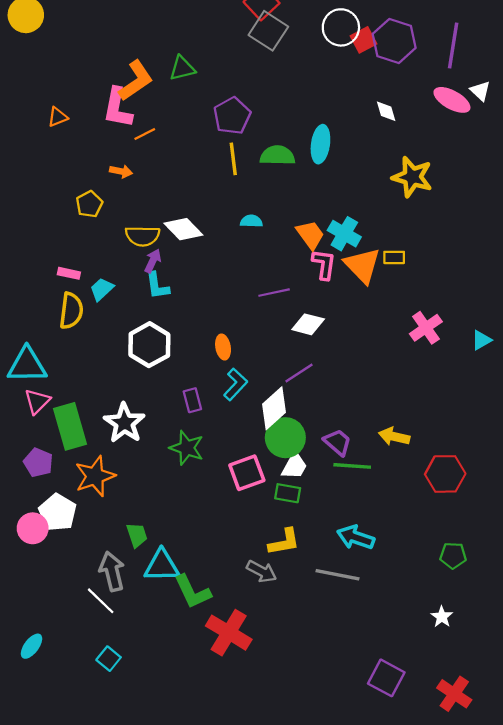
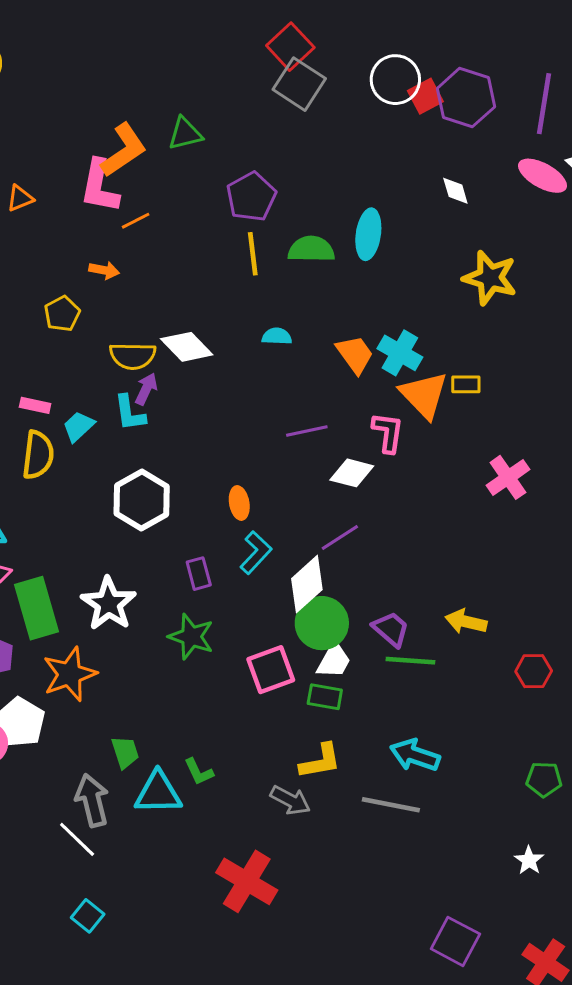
pink L-shape: (324, 264) -> (388, 432), moved
cyan L-shape: (157, 286) -> (130, 413), moved
red hexagon: (445, 474) -> (534, 671), size x0.7
green L-shape: (192, 592) -> (199, 772), moved, size x0.6

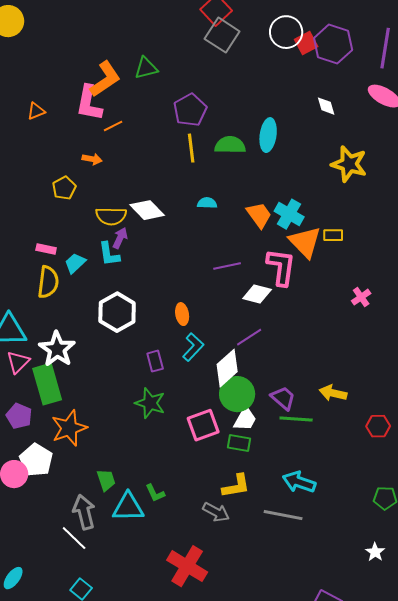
pink L-shape: (388, 432) -> (281, 267), size x1.4
pink cross: (508, 477) -> (361, 297), size x0.7
white star: (109, 604) -> (57, 349), moved

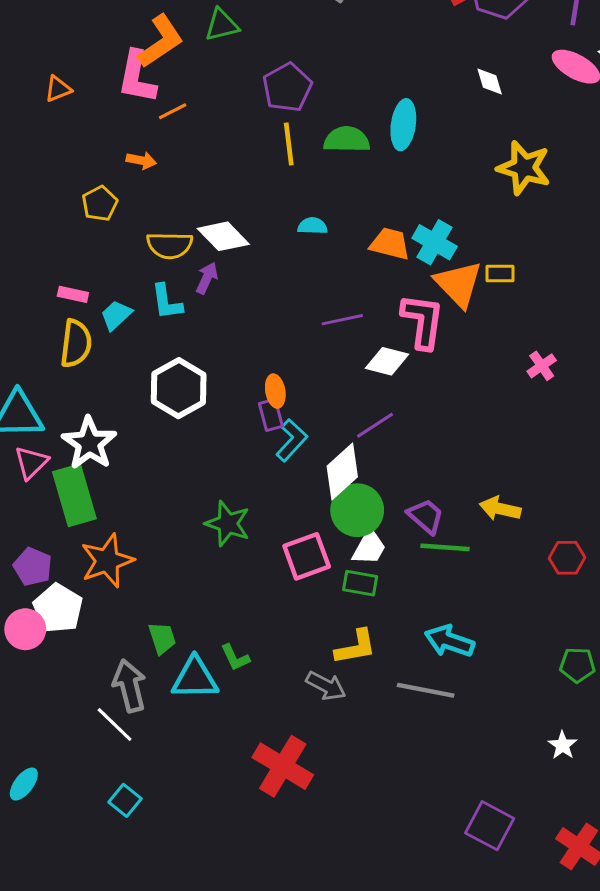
orange trapezoid: (259, 215) -> (390, 244), turned -40
purple arrow: (120, 238) -> (207, 278), moved
purple rectangle: (155, 361) -> (271, 415), moved
purple pentagon: (19, 416) -> (33, 567), moved

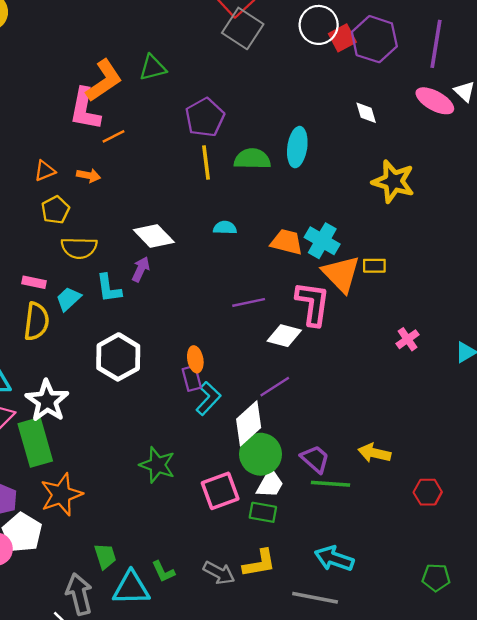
orange triangle: (58, 89) -> (45, 171), moved
yellow semicircle: (170, 245) -> (79, 248), moved
gray arrow: (326, 686) -> (219, 573), moved

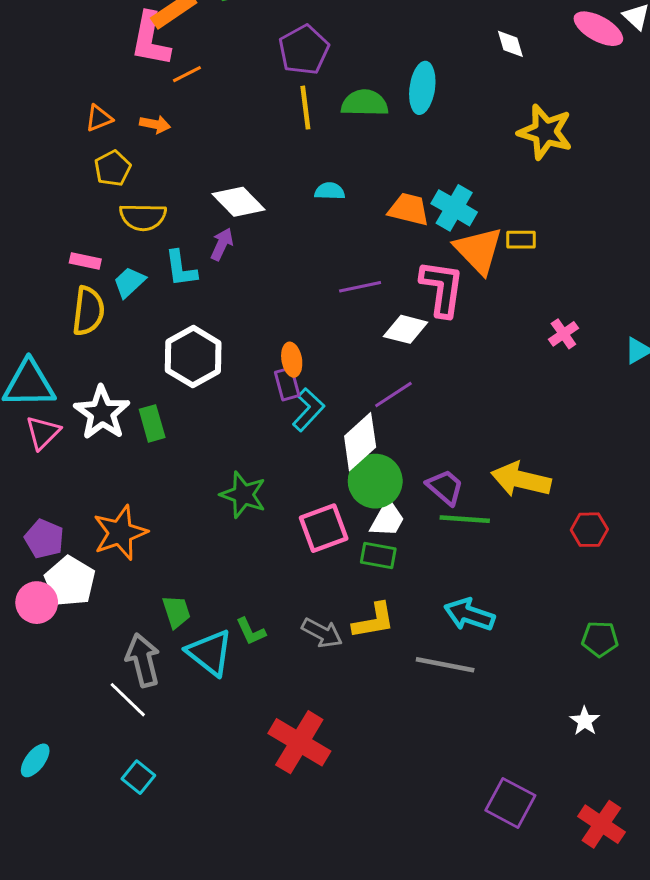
green rectangle: (35, 442) -> (152, 423), moved, size x0.6
yellow arrow: (374, 453) -> (521, 480), size x1.4
cyan triangle: (131, 588) -> (210, 653), turned 39

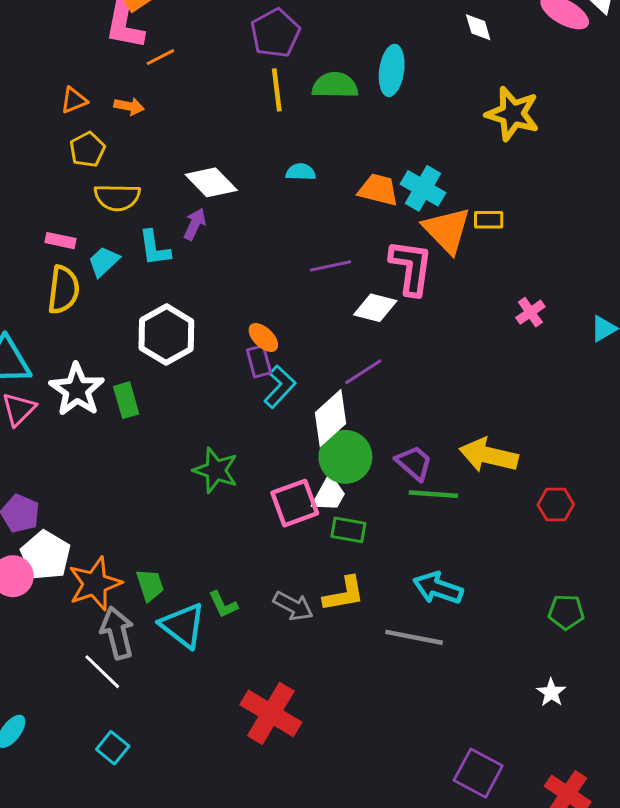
orange ellipse: (292, 360) -> (263, 338), turned -36
white trapezoid: (387, 519) -> (329, 494), moved
orange star: (120, 533) -> (95, 584), moved

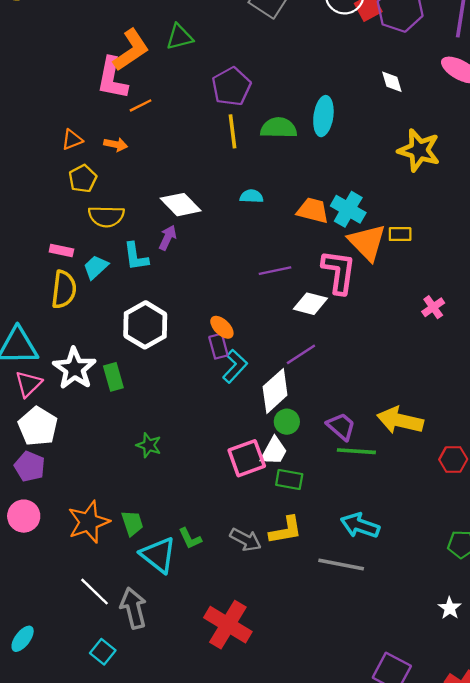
green circle: (345, 457) -> (287, 422), size x0.6
green star: (216, 470) -> (149, 445), moved, size x0.7
white pentagon: (46, 555) -> (38, 426), moved
gray arrow: (117, 633) -> (133, 608), moved

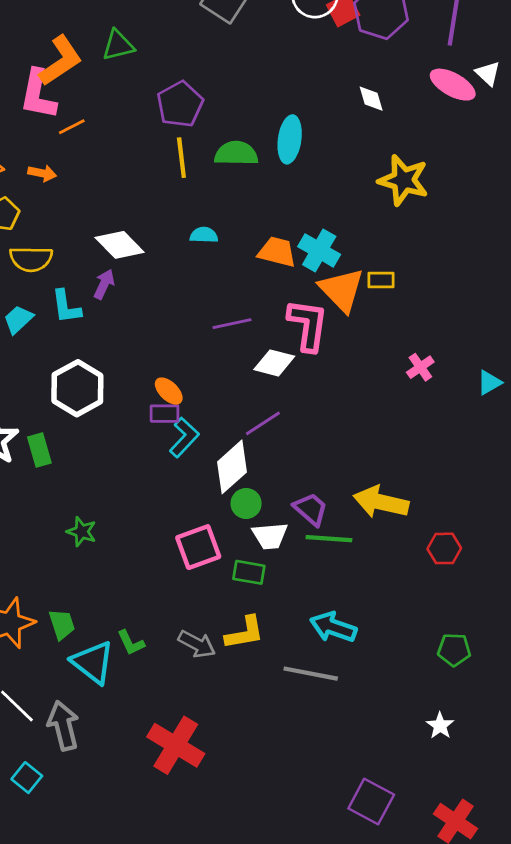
purple rectangle: (218, 346) -> (165, 414), turned -75
white trapezoid: (274, 451) -> (270, 536), moved, turned 56

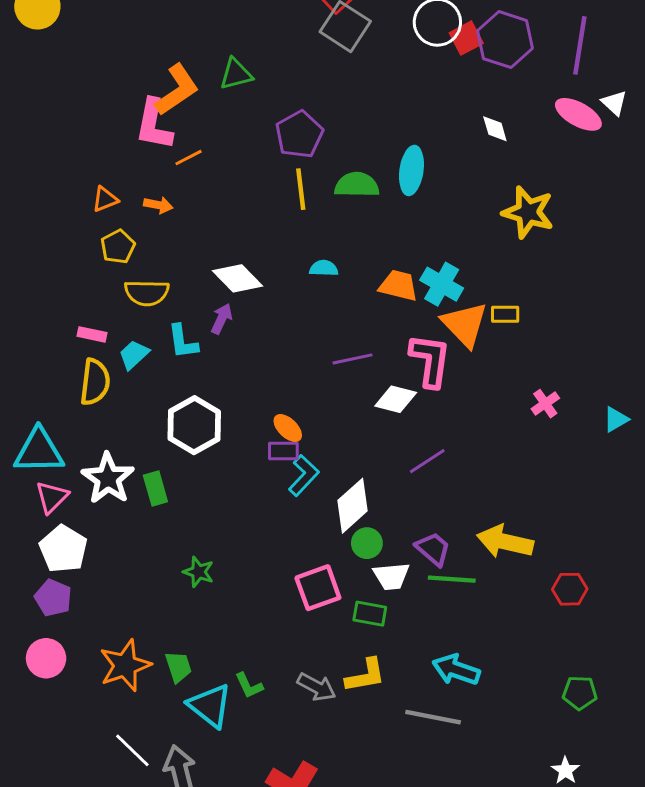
purple line: (263, 423) -> (427, 461), moved

